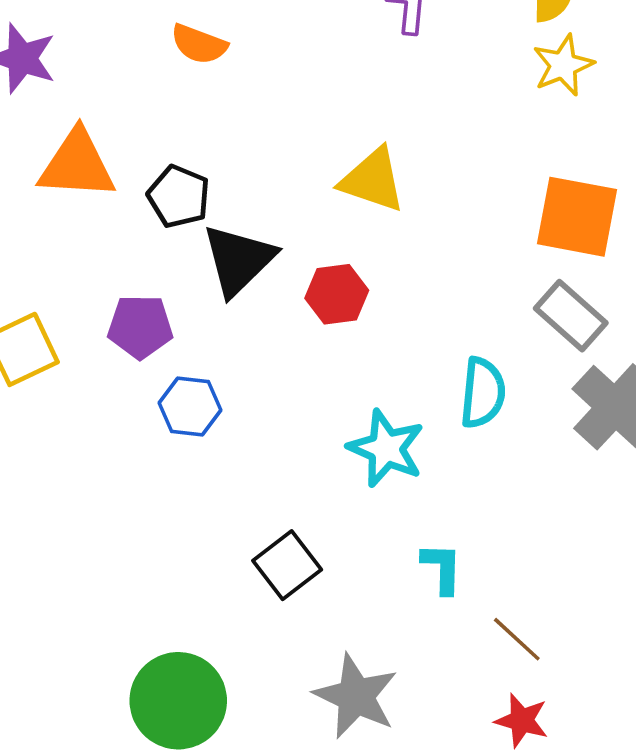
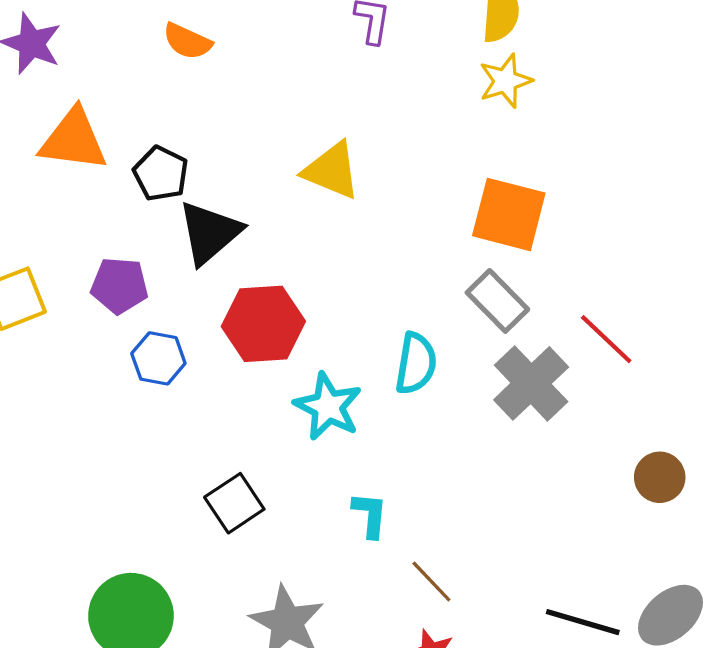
red hexagon: (337, 294) -> (263, 324), moved, size x1.5

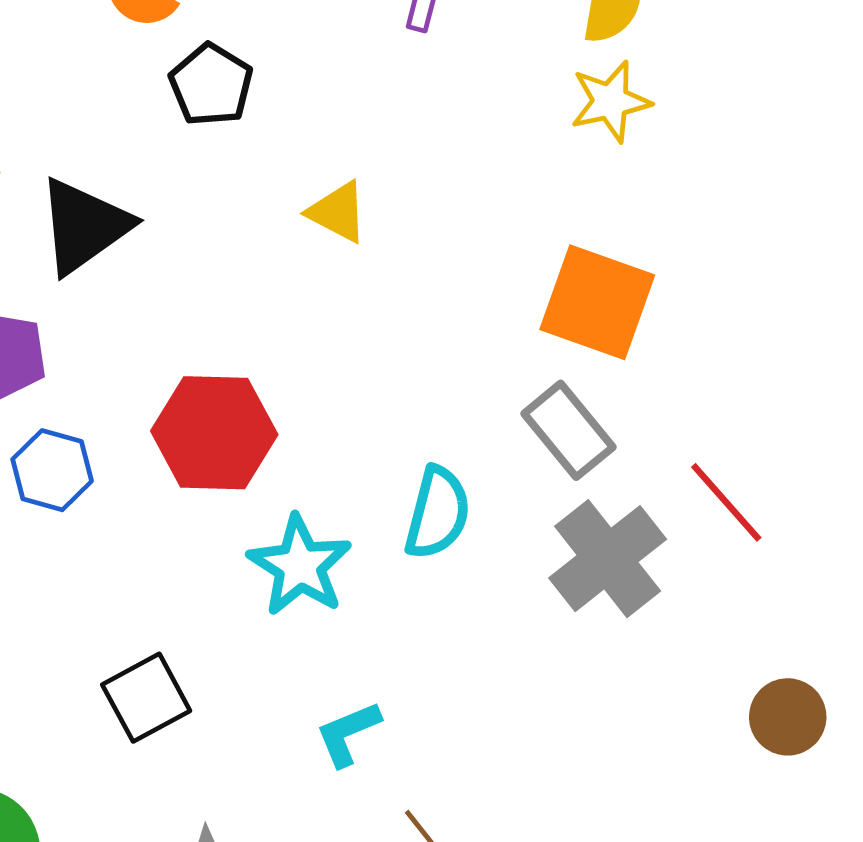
yellow triangle: (332, 171) -> (338, 212), size x0.7
black pentagon: (161, 174) -> (211, 85), moved
black triangle: (210, 233) -> (84, 226), moved
cyan L-shape: (370, 515) -> (348, 734), turned -123

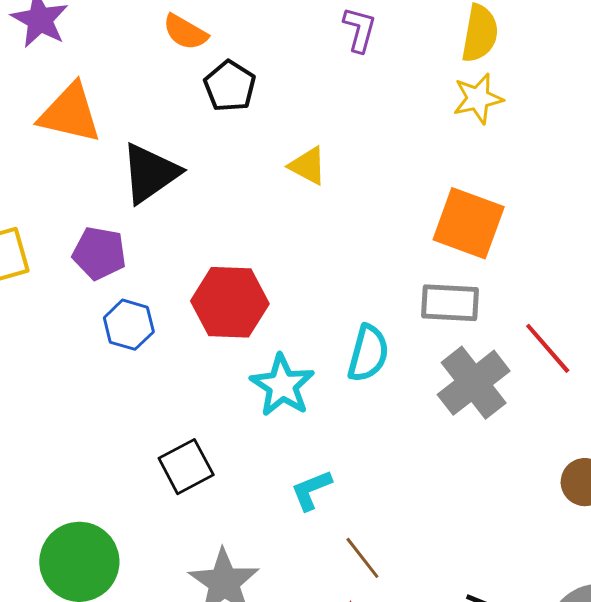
gray rectangle: (568, 430) -> (450, 303), turned -48

